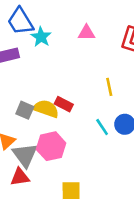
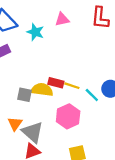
cyan star: (41, 37) -> (35, 32), moved
yellow line: (109, 87) -> (72, 86), moved, turned -48
pink hexagon: (51, 146) -> (68, 116), moved

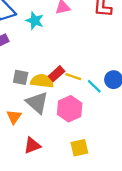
red rectangle: (56, 83) -> (57, 74), turned -56
gray square: (25, 95) -> (21, 77), moved
gray triangle: (33, 132) -> (37, 103), moved

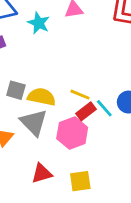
red rectangle: (57, 74) -> (86, 111), moved
red triangle: (32, 145) -> (42, 173), moved

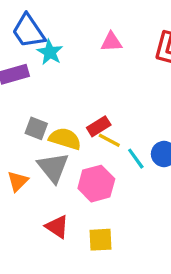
cyan star: (39, 23) -> (50, 52), moved
red rectangle: (86, 111) -> (99, 126), moved
red triangle: (42, 173) -> (57, 227), turned 45

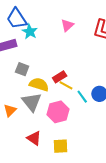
pink triangle: (111, 42) -> (67, 25), turned -40
gray square: (36, 128) -> (22, 69), moved

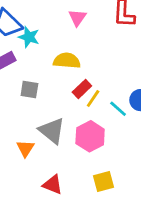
yellow semicircle: (39, 84) -> (67, 61), moved
yellow line: (66, 85) -> (93, 98), turned -72
red triangle: (34, 138) -> (53, 185), moved

